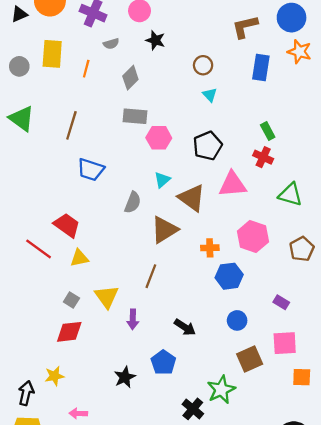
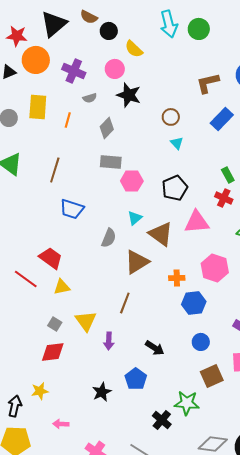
black star: (155, 40) -> (129, 95), size x1.4
blue rectangle: (261, 67) -> (222, 119), turned 35
green star: (221, 390) -> (187, 403), turned 30

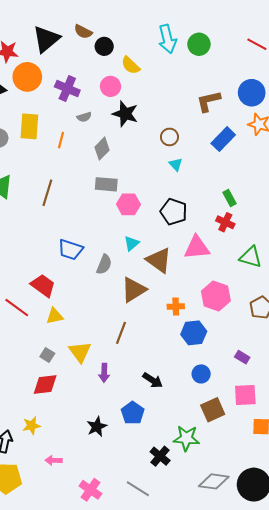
black pentagon: (175, 188) -> (174, 212), turned -30
blue trapezoid: (72, 209) -> (70, 250), moved

